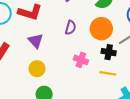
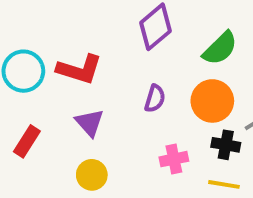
pink cross: (81, 60) -> (174, 159), turned -32

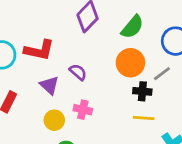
purple semicircle: (155, 98) -> (78, 72), moved, turned -60
pink cross: (174, 159) -> (83, 110), moved, turned 30

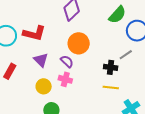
green semicircle: (132, 27) -> (117, 15), moved
orange circle: (130, 63) -> (79, 43), moved
purple semicircle: (78, 72) -> (67, 61), moved

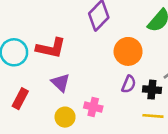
orange circle: (79, 43) -> (128, 51), moved
purple semicircle: (67, 61) -> (129, 84), moved, turned 72

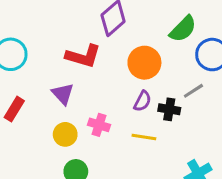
red L-shape: (51, 48) -> (83, 56), moved
yellow line: (153, 116) -> (144, 137), moved

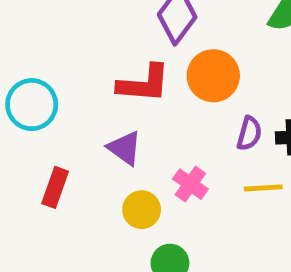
orange circle: (144, 63) -> (213, 76), moved
pink cross: (99, 125) -> (190, 184), turned 30

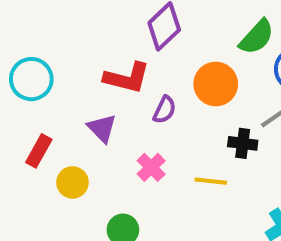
orange circle: (213, 76) -> (216, 84), moved
purple semicircle: (249, 133) -> (165, 110), moved
yellow circle: (142, 210) -> (72, 182), moved

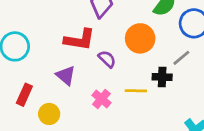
purple semicircle: (165, 110) -> (107, 59), turned -66
yellow line: (211, 181) -> (136, 91), moved

